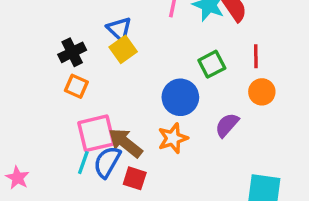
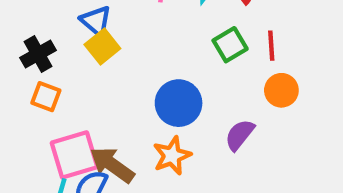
green square: (212, 64) -> (230, 45), moved

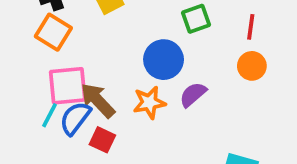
green square: (230, 45) -> (196, 19), moved
orange square: (46, 97) -> (53, 32), size x1.4
purple semicircle: (240, 135) -> (193, 94), moved

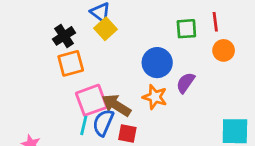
green square: (196, 19) -> (186, 29), moved, turned 30
orange square: (53, 32) -> (71, 63), turned -32
orange star: (149, 102) -> (155, 97), turned -30

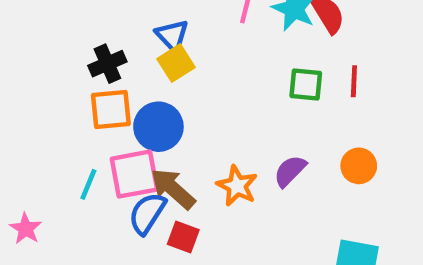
orange circle: (224, 50) -> (359, 166), moved
blue circle: (157, 63) -> (158, 127), moved
cyan line: (84, 125) -> (88, 184), moved

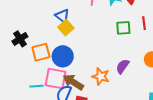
black cross: (107, 64) -> (20, 39), moved
pink square: (134, 174) -> (56, 78), turned 30
cyan line: (88, 184) -> (36, 86), turned 72

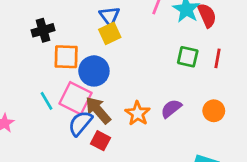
cyan line: (36, 86) -> (46, 101), turned 48

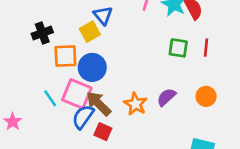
yellow square: (110, 33) -> (90, 32), moved

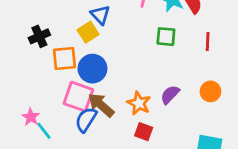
green square: (178, 48) -> (166, 37), moved
cyan line: (50, 98) -> (44, 131), moved
pink star: (13, 122) -> (31, 117), moved
red square: (103, 132) -> (144, 132), moved

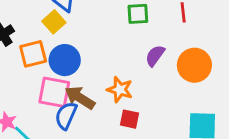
orange circle: (210, 91) -> (194, 65), size x1.5
purple semicircle: (170, 95) -> (155, 56), moved

